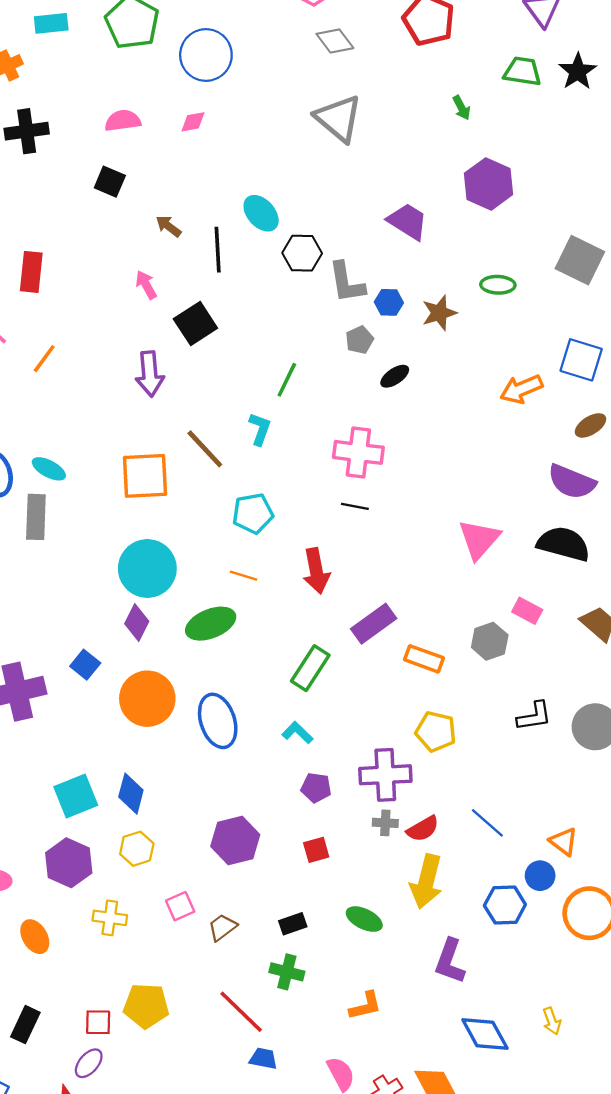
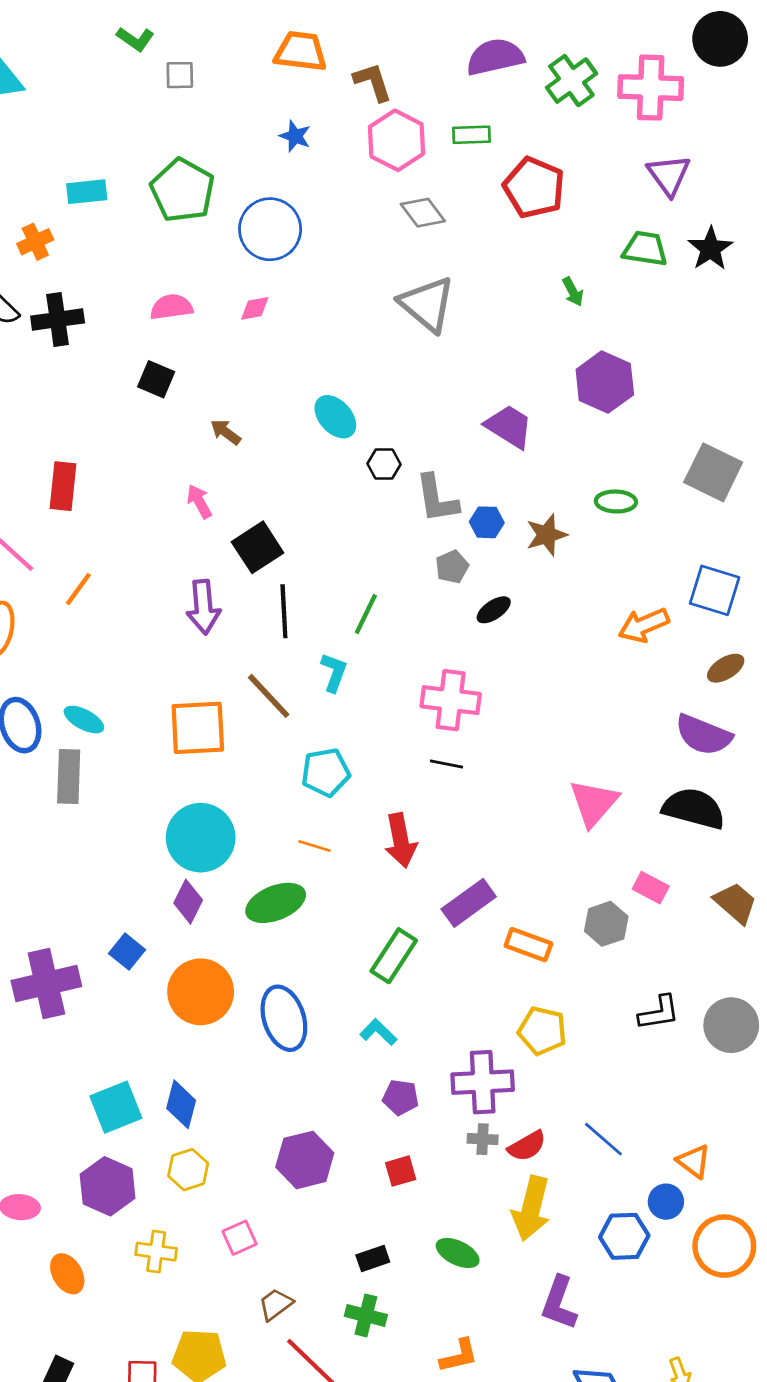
black line: (218, 250) -> (284, 611), moved
black hexagon: (302, 253) -> (384, 464), size x0.7
brown trapezoid: (222, 927) -> (276, 1304), moved

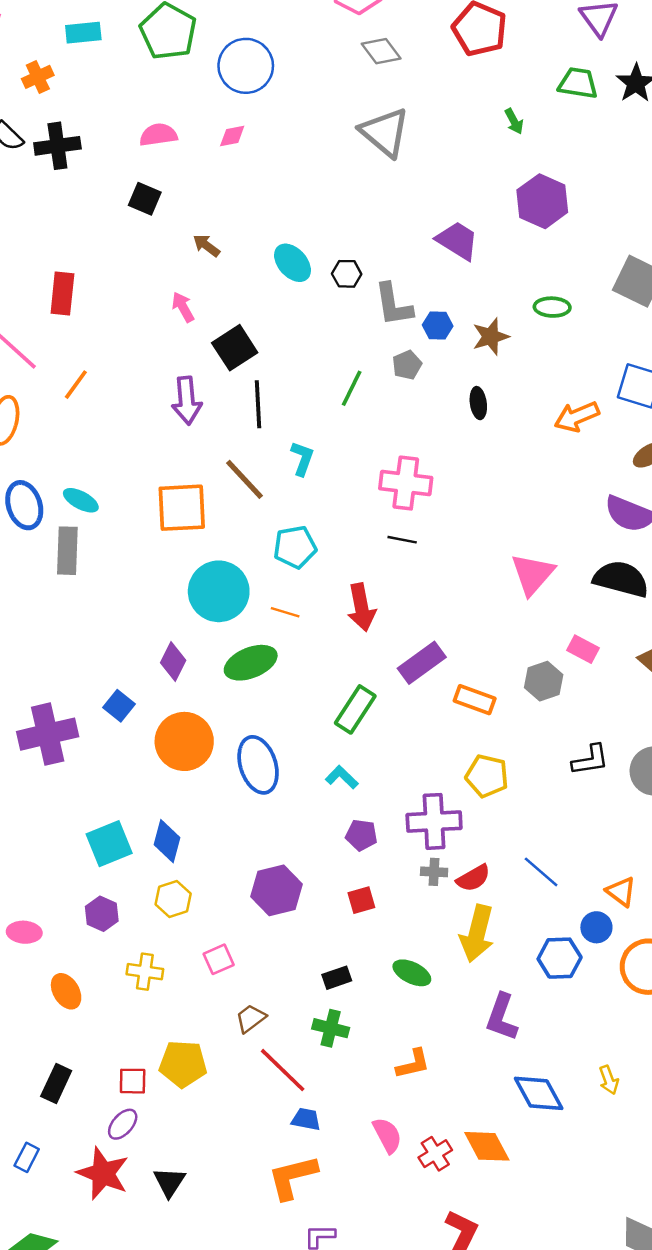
cyan ellipse: (335, 417) -> (293, 263), moved
black ellipse: (494, 610) -> (478, 403), moved, turned -64
green line: (366, 614) -> (352, 388), moved
cyan circle: (201, 838) -> (219, 591), moved
purple hexagon: (108, 1186) -> (102, 914), size x0.7

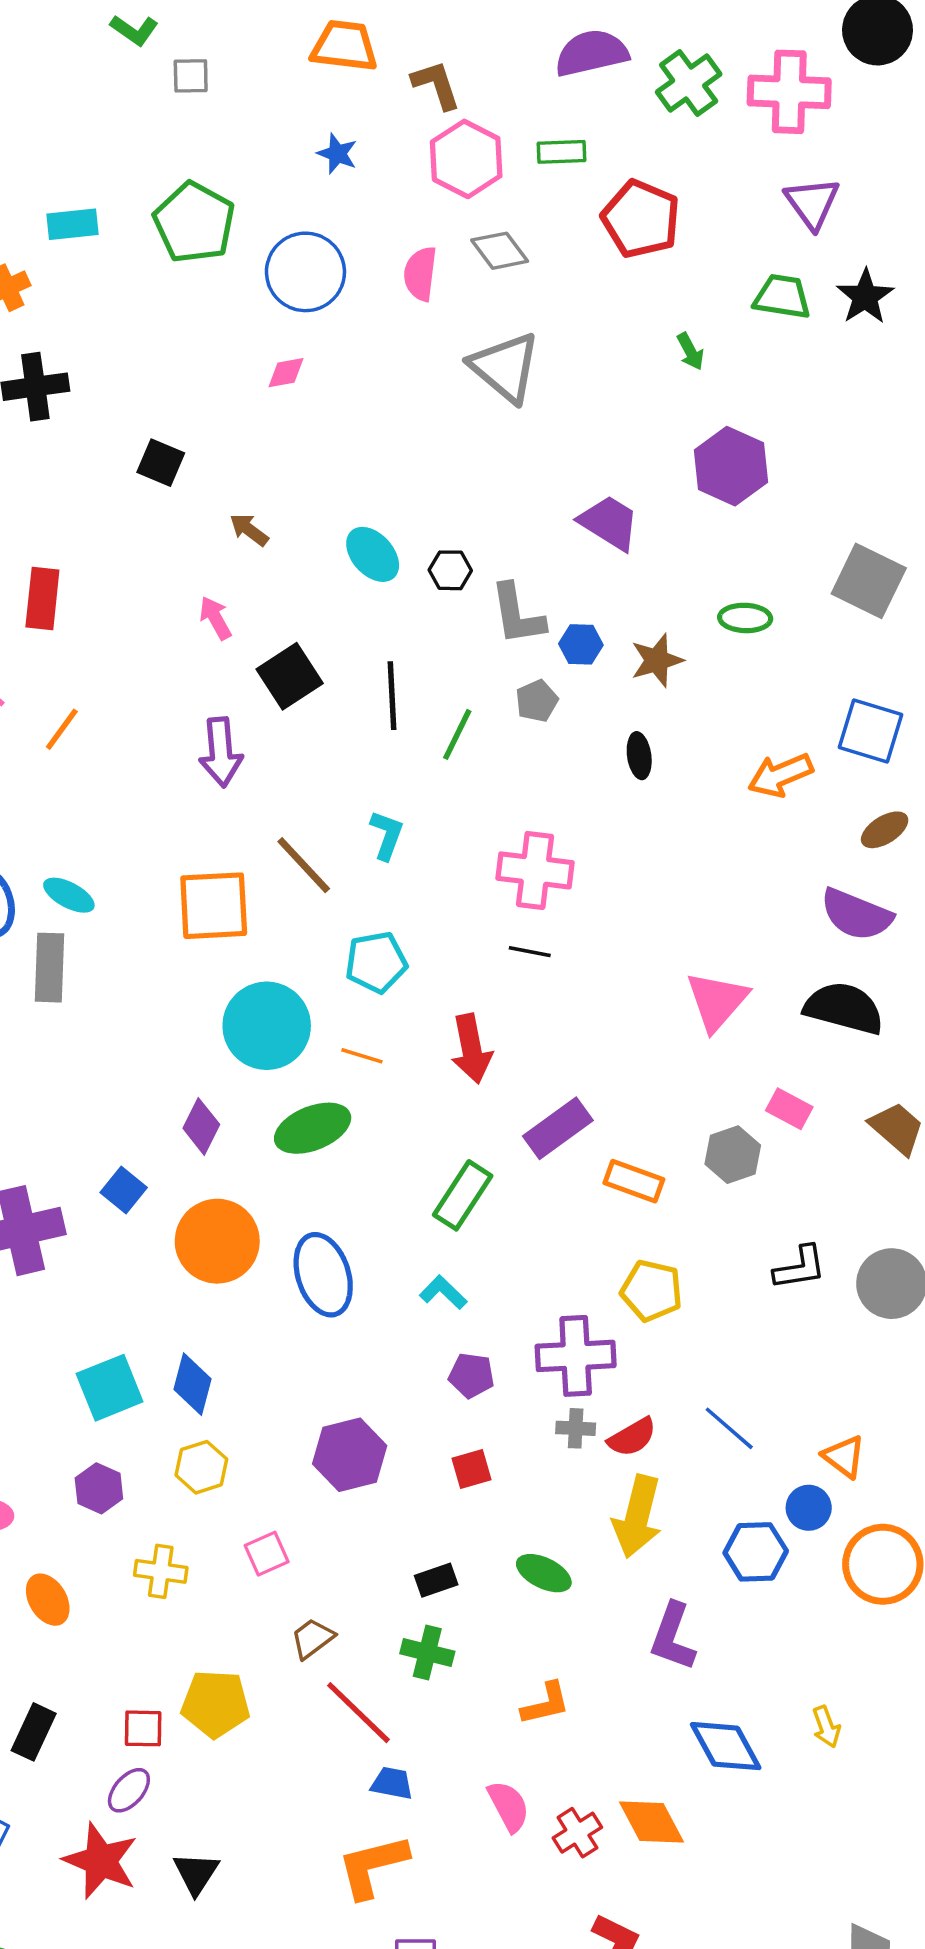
pink semicircle: (158, 135) -> (420, 274), moved, turned -75
black line: (258, 404) -> (392, 696), moved

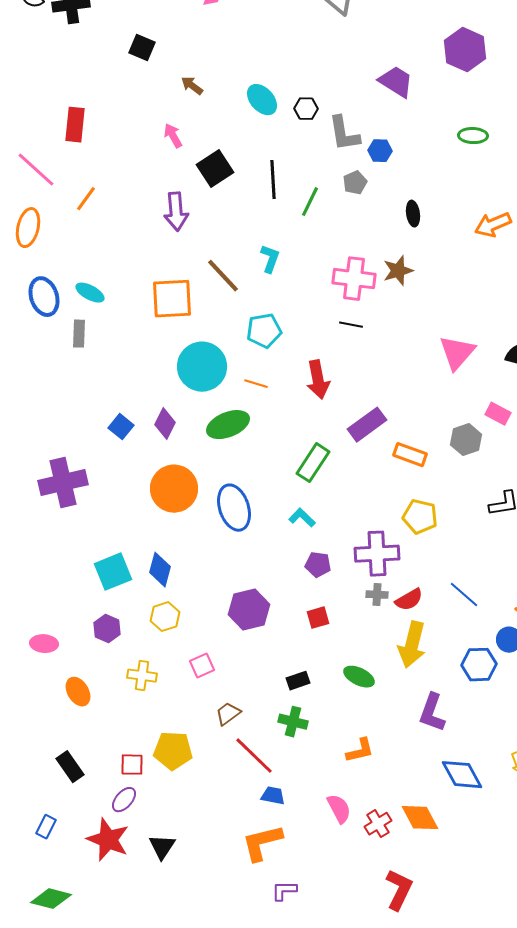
brown star: (657, 660) -> (398, 271), moved
gray rectangle: (49, 968) -> (79, 334), size x0.7
blue square: (124, 1190) -> (121, 427), moved
black rectangle: (34, 1732) -> (70, 767), turned -60

